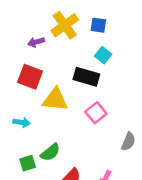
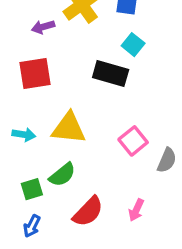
red square: (30, 77) -> (35, 73), turned -30
yellow triangle: (55, 100) -> (69, 128), moved
pink square: (96, 113) -> (133, 141), moved

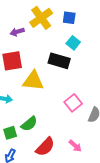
yellow triangle: (69, 128) -> (33, 81), moved
pink arrow: (136, 210) -> (75, 146), turned -72

